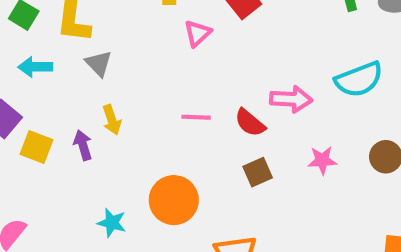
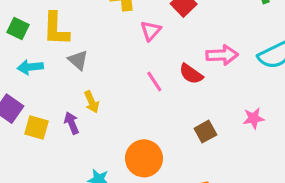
pink arrow: (291, 99) -> (222, 55), moved
pink line: (196, 117) -> (154, 81), moved, turned 60
red semicircle: (250, 123) -> (191, 74), moved

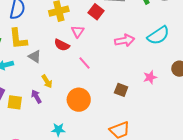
red semicircle: (191, 74) -> (62, 45), moved
brown square: (205, 132) -> (121, 90), turned -32
orange circle: (144, 158) -> (79, 100), moved

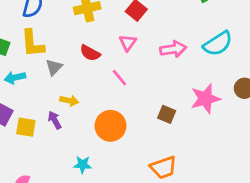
pink triangle: (78, 31) -> (128, 43), moved
gray triangle: (35, 56) -> (54, 67), turned 40
pink star: (150, 77) -> (205, 99), size x1.6
yellow arrow: (47, 81) -> (69, 101), turned -48

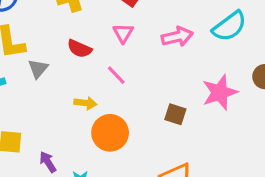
yellow arrow: (69, 101) -> (85, 103), moved
purple arrow: (55, 120) -> (48, 162), moved

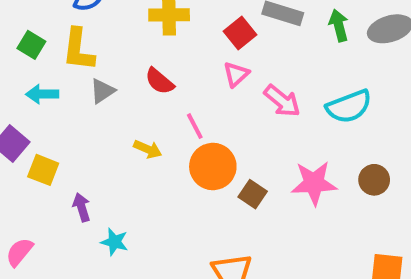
pink triangle: (123, 33) -> (236, 74), moved
pink arrow: (177, 37) -> (282, 101), turned 36
orange circle: (110, 133) -> (213, 166), moved

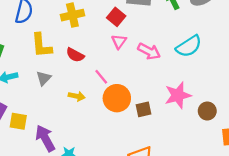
yellow L-shape: (78, 50) -> (41, 45), moved
gray triangle: (102, 91) -> (44, 78), moved
brown circle: (374, 180) -> (207, 111), moved
brown square: (253, 194) -> (143, 109), turned -35
purple arrow: (82, 207) -> (45, 138), size x1.6

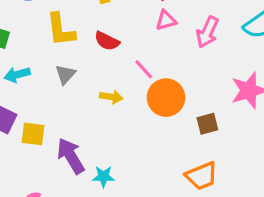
pink triangle: (119, 41) -> (166, 20), turned 42
pink arrow: (149, 51) -> (207, 32), turned 90
brown square: (143, 109) -> (207, 124), moved

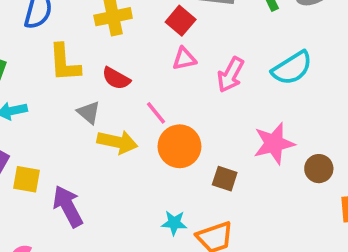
gray triangle: (65, 74) -> (89, 113), moved, turned -35
yellow arrow: (111, 97) -> (117, 142), size x1.5
brown square: (207, 124) -> (225, 179), turned 30
cyan star: (103, 177) -> (174, 223), moved

